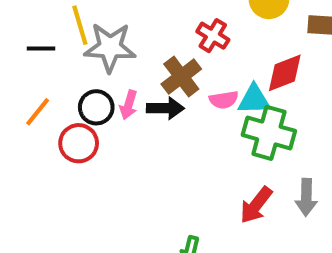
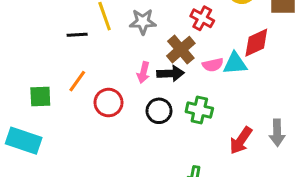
gray star: (110, 47) -> (143, 22), moved, size x0.7
black circle: (96, 107) -> (159, 111), moved
green cross: (269, 133) -> (199, 110), moved, size x0.7

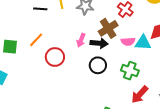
green cross: (199, 110) -> (130, 71), moved
black circle: (159, 111) -> (98, 65), moved

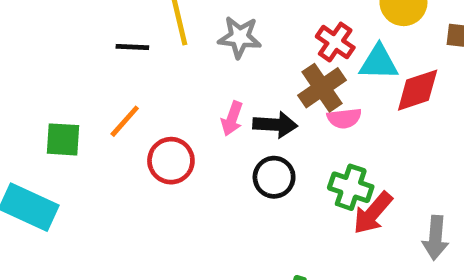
brown cross: (108, 28) -> (322, 88), moved
cyan triangle: (143, 43) -> (379, 62), moved
red arrow: (140, 95) -> (373, 213), moved

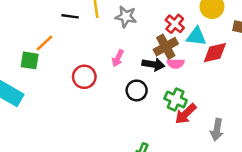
orange line: (125, 121) -> (45, 43), moved
black arrow: (275, 125) -> (153, 64), moved

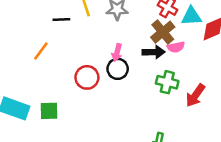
green square: (30, 60) -> (49, 111), moved
black circle: (137, 90) -> (118, 69), moved
green cross: (176, 99) -> (167, 82), moved

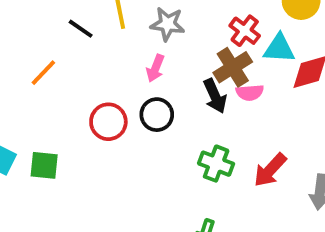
black line: (61, 20) -> (81, 29), turned 30
pink arrow: (117, 52) -> (155, 68), moved
black arrow: (154, 52) -> (215, 96), turned 60
green cross: (167, 82) -> (216, 164), moved

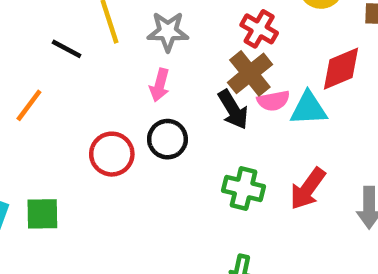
cyan triangle: (279, 49) -> (309, 109), moved

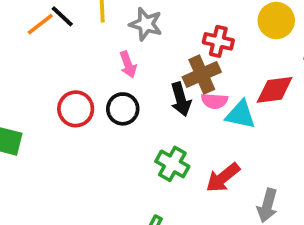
red cross: (259, 29) -> (218, 41), turned -32
pink arrow: (160, 85) -> (128, 65), turned -50
orange line: (29, 105) -> (40, 24), moved

